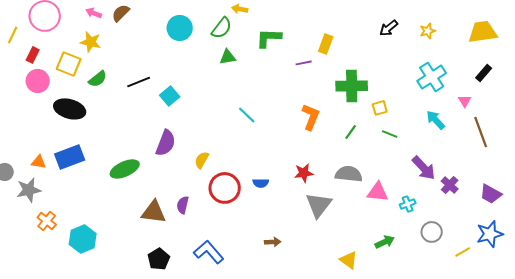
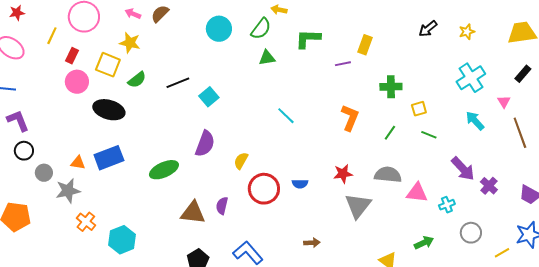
green cross: (352, 86) -> (391, 87), size x0.7

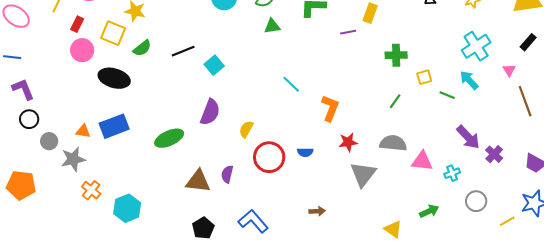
orange L-shape: (350, 118) -> (330, 108), moved
cyan arrow: (475, 121) -> (469, 80), moved
green line: (429, 135) -> (447, 95), moved

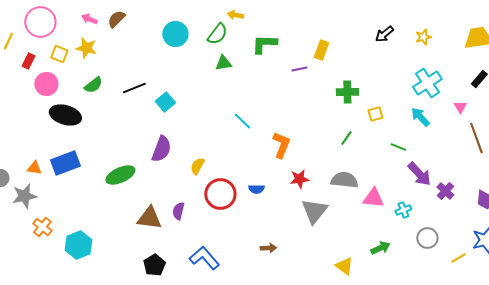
yellow square: (113, 33) -> (59, 54), moved, size x0.7
pink circle: (82, 50) -> (46, 84), moved
green line: (447, 95) -> (398, 147), moved

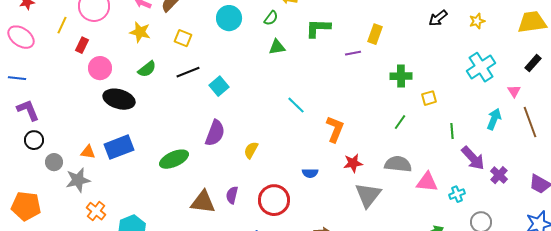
green semicircle: (217, 34) -> (271, 18), size x0.7
yellow square: (59, 54) -> (183, 38), moved
cyan arrow: (420, 117) -> (494, 119), moved, turned 65
green line: (398, 147) -> (452, 131), turned 63
red circle: (220, 194) -> (274, 200), moved

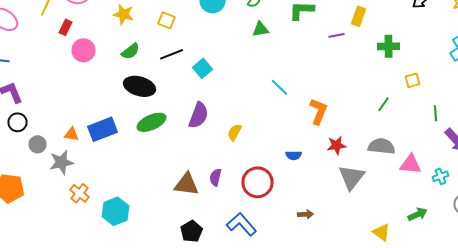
green cross: (401, 76) -> (388, 46), moved
black ellipse: (119, 99) -> (140, 86), moved
green ellipse: (174, 159) -> (152, 122), moved

